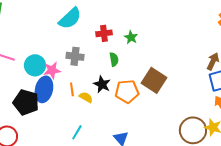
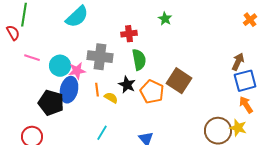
cyan semicircle: (70, 18) -> (77, 17), moved
green star: (131, 37) -> (165, 19), moved
gray cross: (75, 56) -> (100, 57), size x1.4
green semicircle: (114, 59) -> (139, 60), size x1.5
orange pentagon: (127, 91) -> (152, 92), turned 30

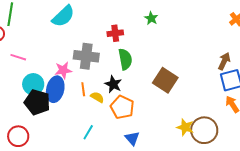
cyan circle: (60, 66) -> (33, 84), moved
orange pentagon: (152, 92) -> (122, 107), moved
yellow star: (238, 128) -> (185, 127), moved

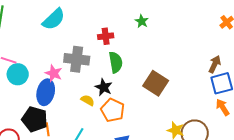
pink star: (63, 70) -> (54, 73), turned 30
cyan circle: (33, 84) -> (18, 74), moved
orange line: (83, 89) -> (48, 129), moved
black pentagon: (37, 102) -> (35, 119), moved

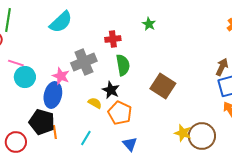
gray cross: (77, 59) -> (84, 62), turned -30

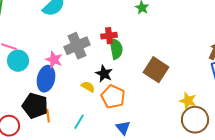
red cross: (113, 39) -> (109, 36), moved
yellow star: (183, 133) -> (188, 101), moved

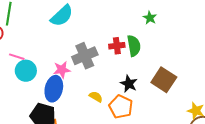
green semicircle: (116, 49) -> (134, 46), moved
pink star: (54, 60) -> (62, 70), turned -30
black star: (104, 74) -> (129, 84), moved

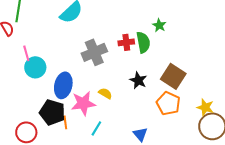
green star: (150, 18) -> (159, 25), moved
pink line: (17, 57) -> (26, 53), turned 56
pink star: (62, 70) -> (83, 103), moved, size x1.4
orange pentagon: (121, 107) -> (168, 103), moved

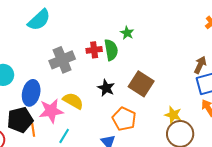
yellow semicircle: (105, 93) -> (73, 101), size x1.5
orange pentagon: (168, 103) -> (124, 119), moved
black pentagon: (52, 112) -> (20, 120), turned -30

